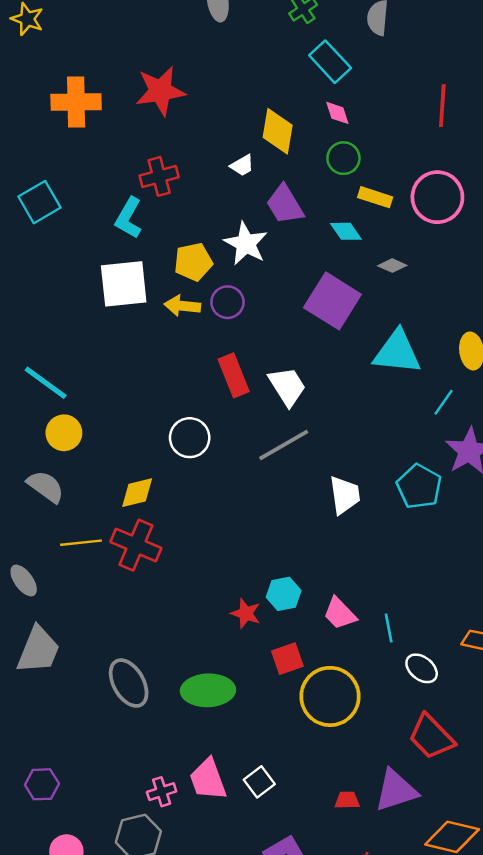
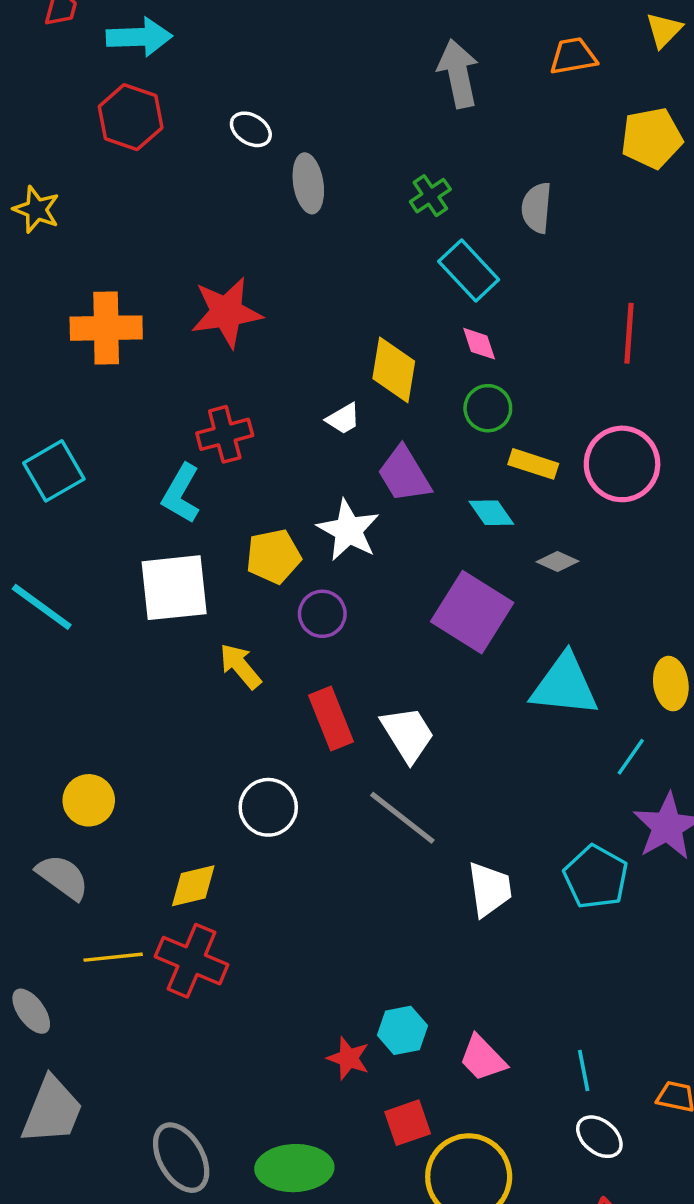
yellow arrow: (182, 306) -> (240, 666), moved, turned 44
cyan line: (46, 383) -> (42, 607), moved
gray line: (284, 445) -> (402, 818), turned 68
cyan line: (389, 628) -> (584, 1070), moved

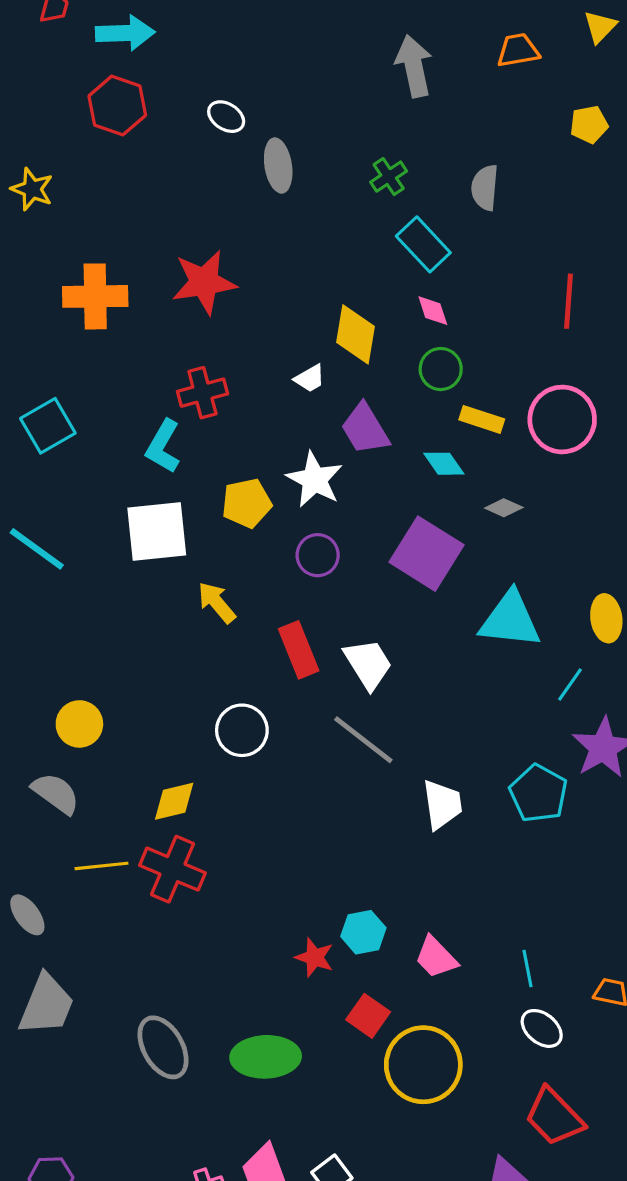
yellow pentagon: (652, 138) -> (589, 124), size x0.7
purple circle: (322, 614) -> (318, 555), moved
red square: (408, 1123) -> (368, 1016), turned -36

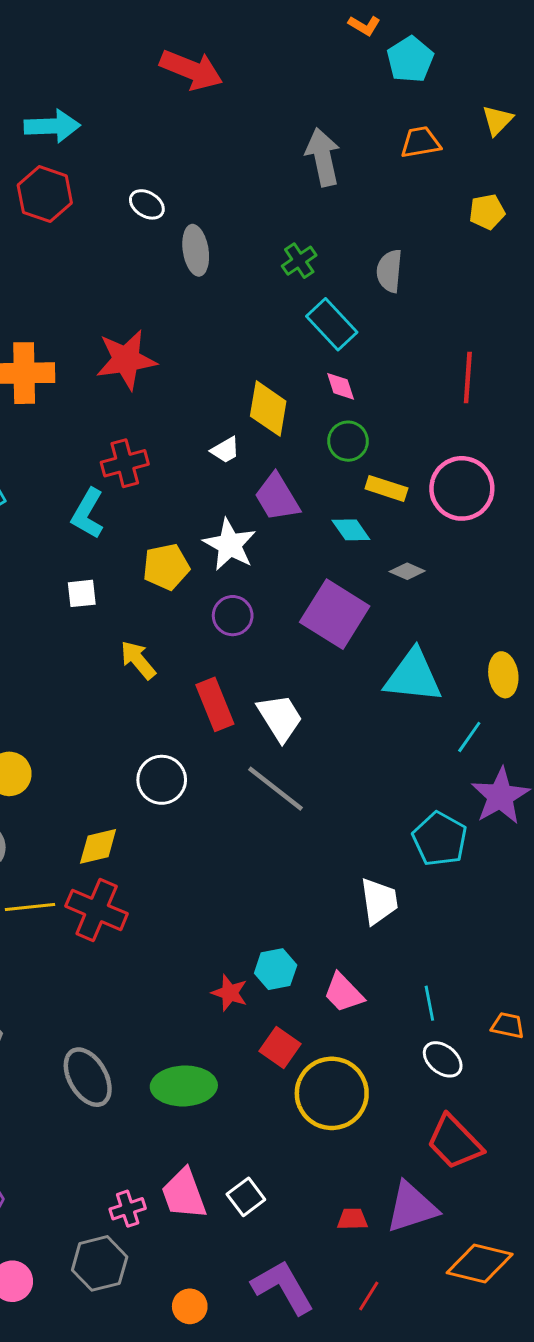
white square: (157, 531) -> (82, 593), size x0.5
white trapezoid: (442, 804) -> (379, 901), moved

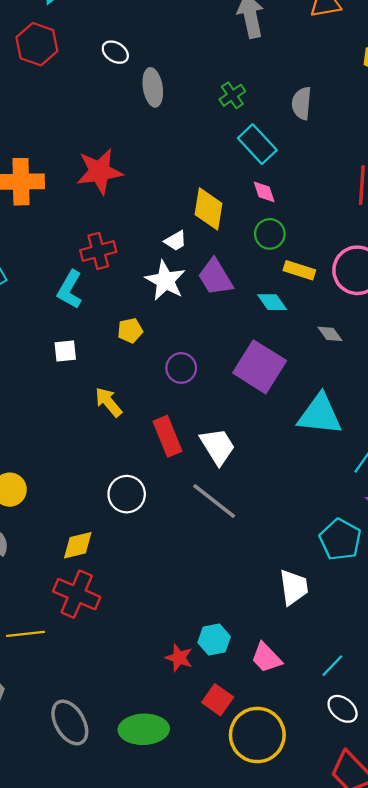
white star: (230, 545) -> (165, 281), moved
yellow pentagon: (166, 567) -> (130, 330), size x0.7
gray diamond: (407, 571) -> (330, 334), moved, turned 30
yellow line: (30, 907) -> (26, 634), moved
cyan line: (429, 1003) -> (332, 666), turned 55

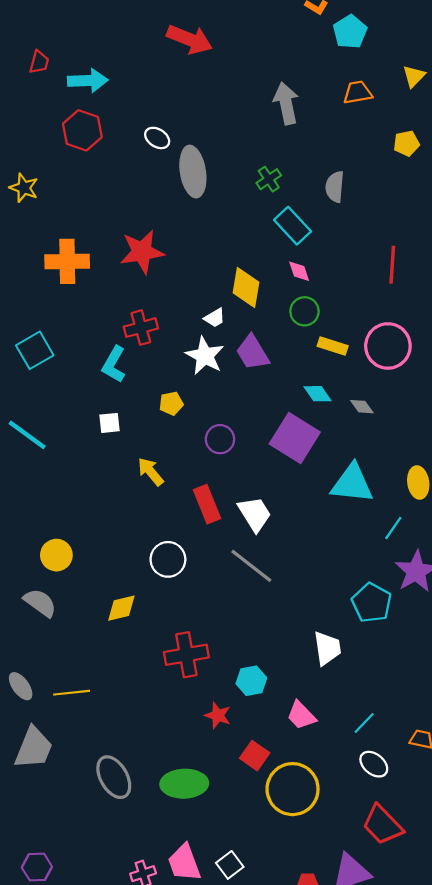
gray ellipse: (153, 87) -> (193, 172), size x1.4
cyan diamond: (272, 302) -> (317, 394), moved
red cross: (77, 594) -> (186, 655), moved, turned -33
cyan hexagon: (214, 640) -> (251, 681), moved

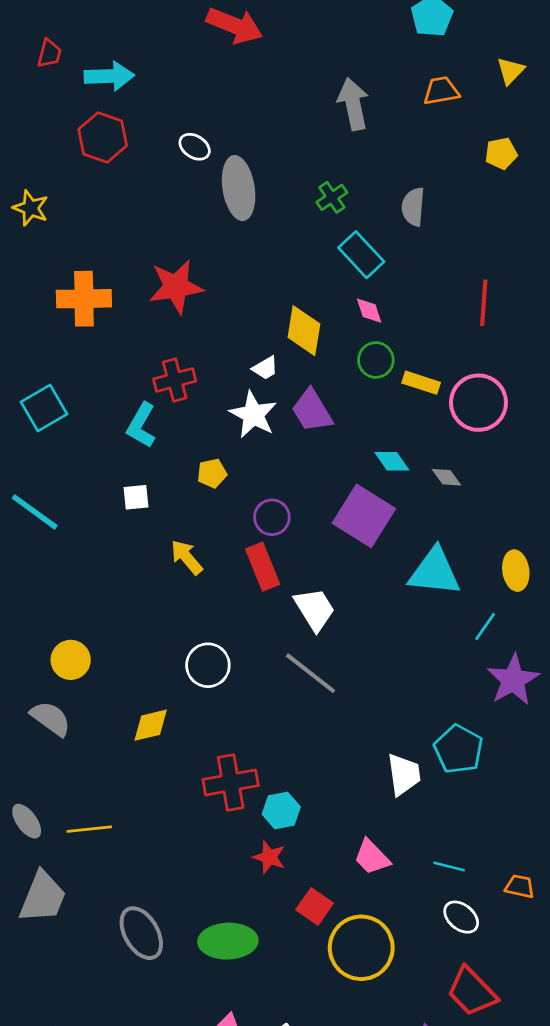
yellow rectangle: (333, 346) -> (421, 383), moved
red rectangle: (207, 504) -> (263, 567), moved
cyan pentagon: (372, 603) -> (458, 749), moved
cyan hexagon: (251, 681) -> (281, 810), moved
cyan line: (364, 723) -> (449, 866), turned 60

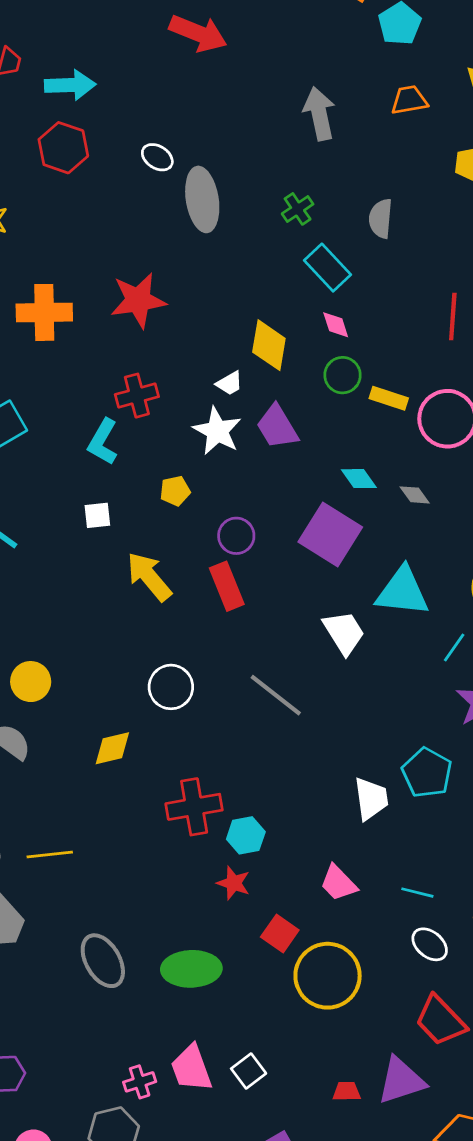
yellow arrow: (187, 557) -> (149, 577), size x1.4
white trapezoid: (315, 609) -> (344, 633), moved

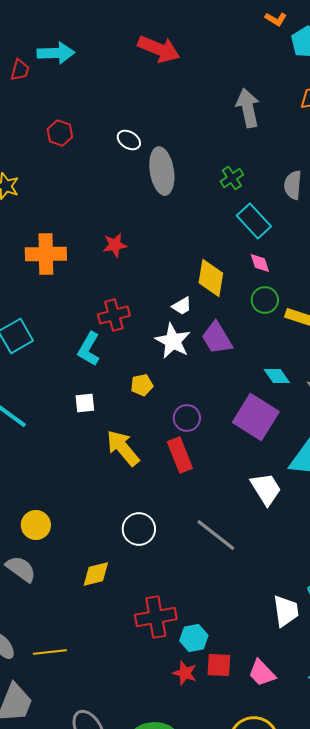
cyan arrow: (70, 85) -> (56, 53), moved
red hexagon: (63, 148) -> (60, 133), size x0.7
red star: (138, 300) -> (115, 245), size x0.6
red square: (280, 933) -> (219, 665), moved, turned -32

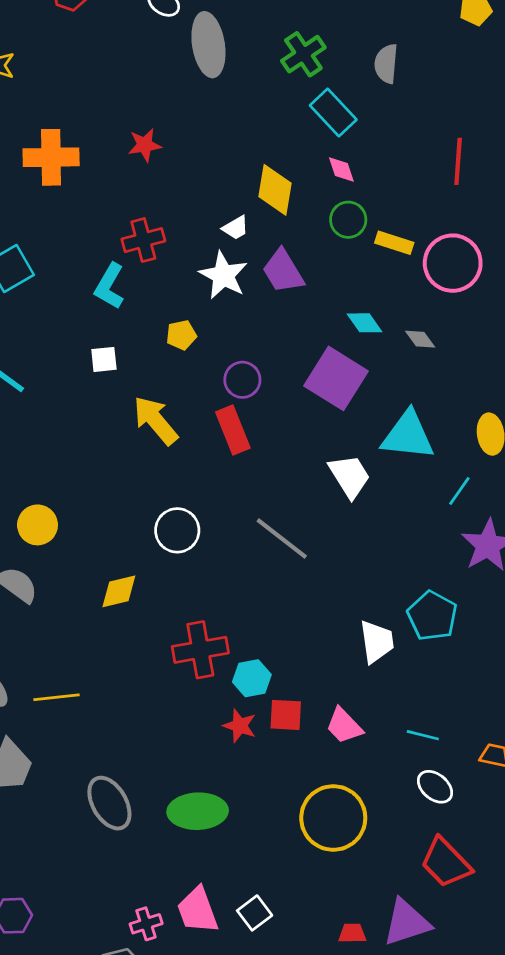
green cross: (232, 178) -> (303, 54), size x1.4

